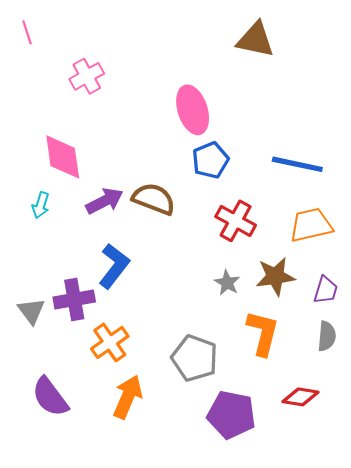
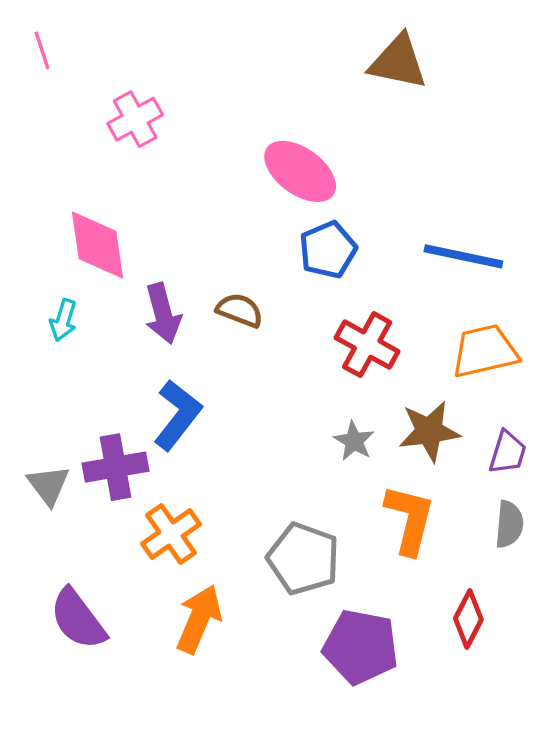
pink ellipse: (193, 110) -> (300, 171), turned -36
brown semicircle: (154, 199) -> (240, 310), size x0.7
purple arrow: (105, 201) -> (163, 314), turned 102
red diamond: (300, 397) -> (468, 619), turned -72

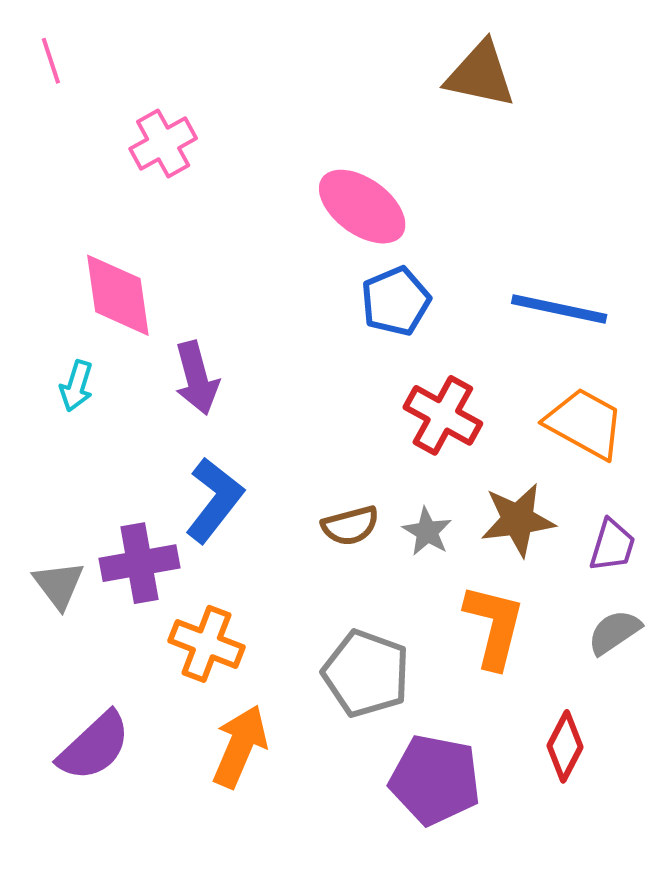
brown semicircle: (240, 310) -> (350, 526), moved, turned 144
orange trapezoid: (485, 351) -> (585, 423), turned 42
gray semicircle: (509, 524) -> (614, 632), turned -129
orange cross: (171, 534) -> (206, 644), turned -34
purple semicircle: (78, 619) -> (94, 746), turned -96

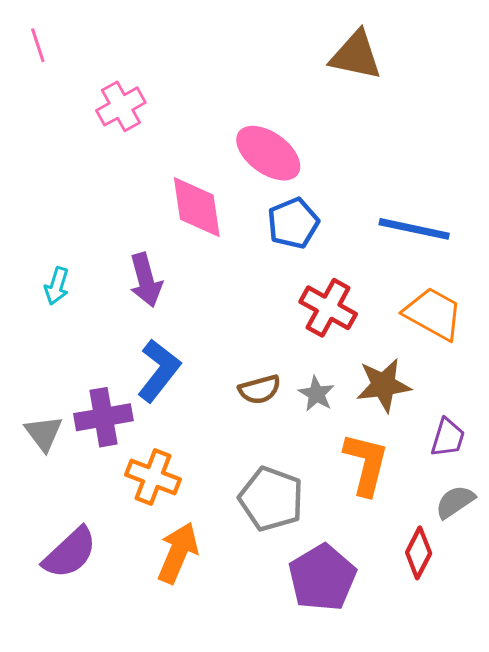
pink diamond: (118, 295) -> (197, 207), moved
purple trapezoid: (612, 545) -> (448, 438), moved
gray semicircle: (614, 632) -> (455, 502), moved
purple pentagon: (435, 780) -> (322, 578), turned 30

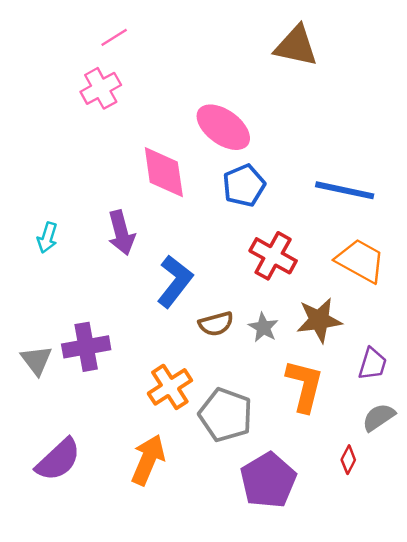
pink line: (38, 45) -> (114, 37), moved, turned 76
blue L-shape: (159, 370) -> (175, 281), moved
orange cross: (153, 477) -> (170, 387), moved, turned 36
red diamond: (419, 553) -> (348, 460), size x0.7

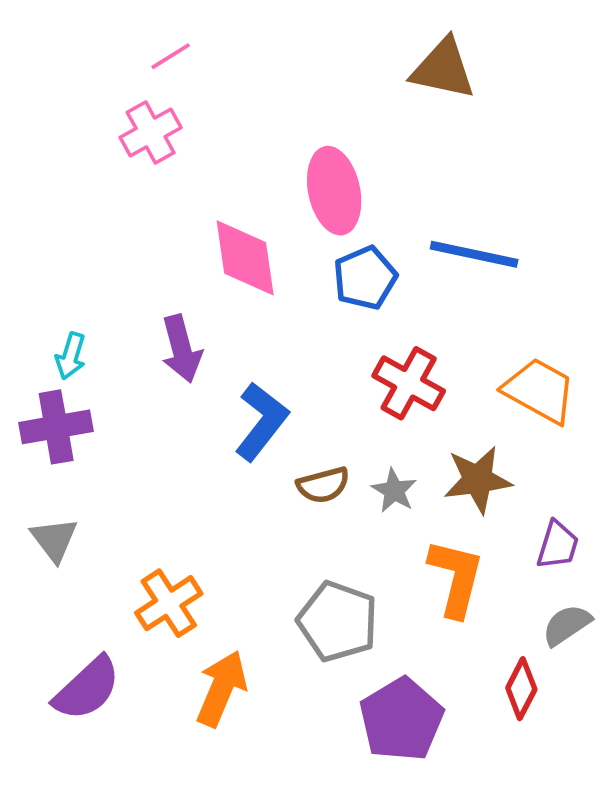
pink ellipse: (223, 127) -> (334, 191), turned 42
blue line: (345, 190) -> (474, 254), moved
purple cross: (86, 347) -> (56, 427), moved
orange cross: (170, 387) -> (169, 603), moved
red diamond: (348, 460) -> (521, 689), size x1.4

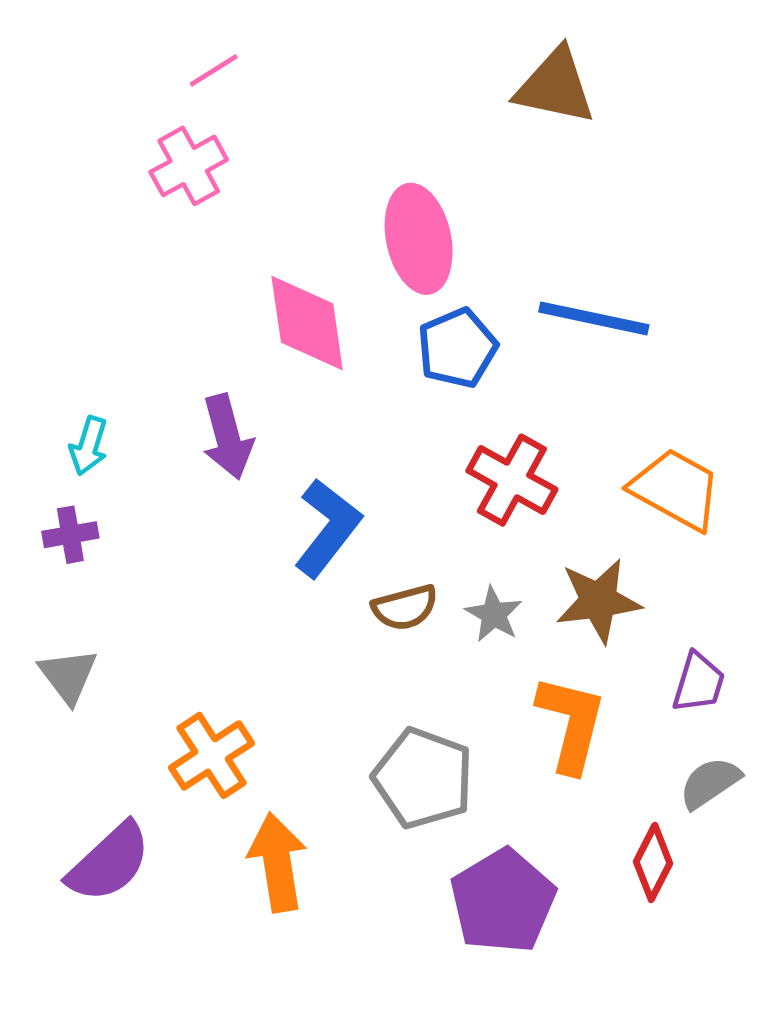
purple cross: (56, 427) -> (70, 535), size x0.6
orange arrow: (221, 689) -> (277, 862), turned -32

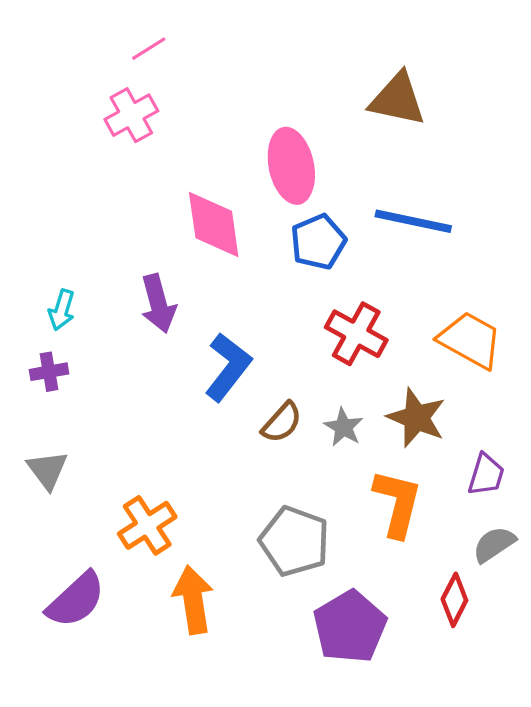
brown triangle: (555, 86) -> (397, 99), moved
brown star: (598, 601) -> (416, 418), turned 30
brown semicircle: (405, 608) -> (282, 422), turned -33

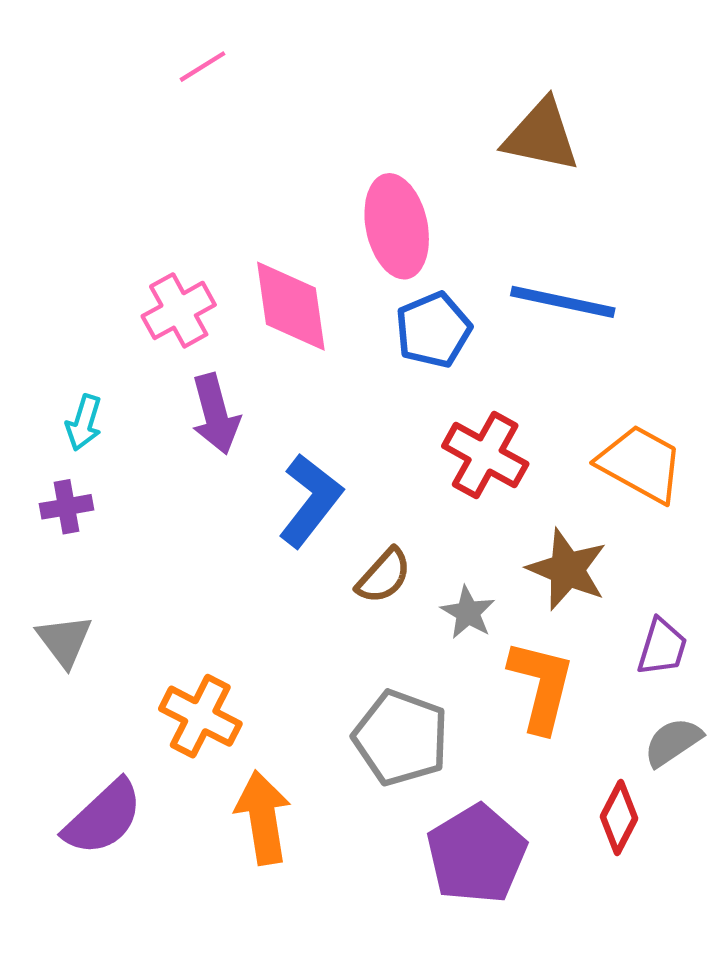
pink cross: (131, 115) -> (179, 310), moved
gray star: (344, 427) -> (468, 613), moved
orange cross: (147, 525) -> (200, 716), turned -30

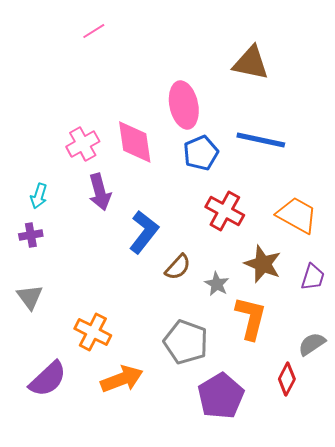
purple trapezoid: (662, 647) -> (313, 277), moved
orange arrow: (263, 818) -> (122, 379), turned 78

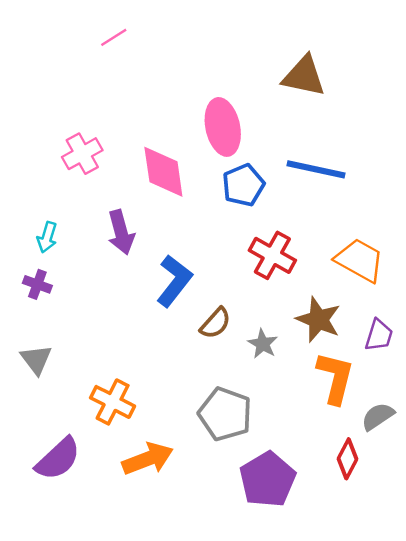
pink cross: (83, 144) -> (82, 154), moved
purple cross: (31, 235) -> (37, 284), turned 30
orange L-shape: (251, 318) -> (335, 378), moved

